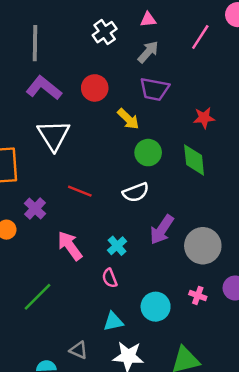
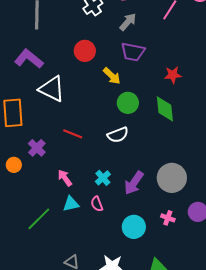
purple L-shape: (44, 88) -> (29, 59), moved
white triangle: (54, 135) -> (52, 89), turned -32
purple arrow: (162, 230) -> (134, 183), moved
pink arrow: (70, 246) -> (65, 178), size x0.7
cyan triangle: (113, 322) -> (71, 204), moved

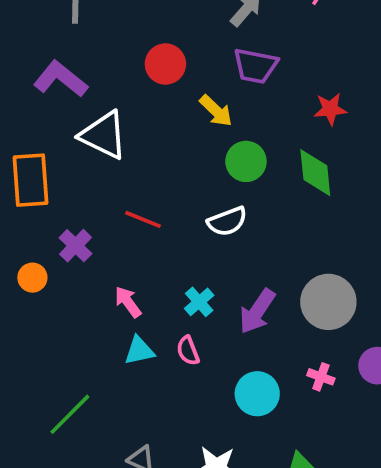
green line: (39, 219) -> (70, 414), moved

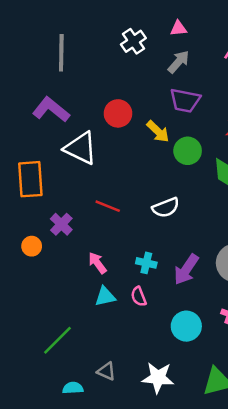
red circle: (165, 64) -> (118, 113), moved
green circle: (246, 161) -> (188, 151), moved
cyan cross: (199, 302) -> (146, 263), turned -36

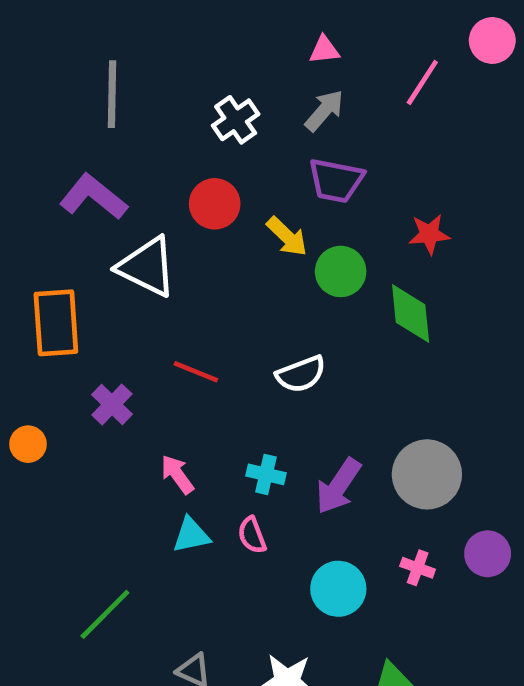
white cross: (133, 41) -> (236, 120), moved
orange circle: (32, 246) -> (28, 444), moved

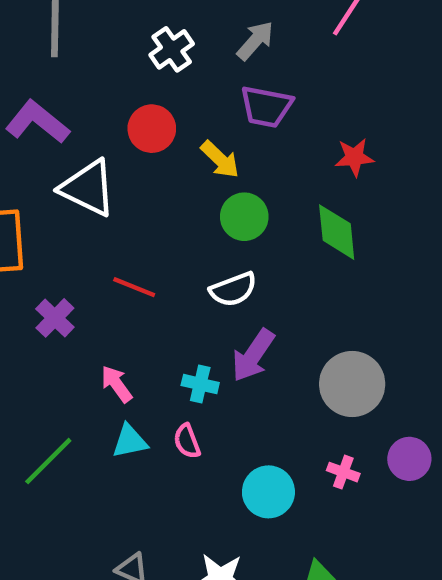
green circle: (341, 271) -> (244, 217), moved
purple arrow: (338, 486) -> (253, 355), moved
green line: (105, 614) -> (48, 461), moved

